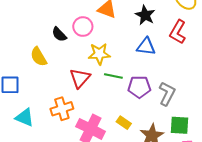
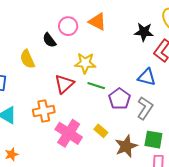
black star: (145, 15) -> (144, 32), moved, turned -30
pink circle: (83, 27) -> (68, 26), moved
blue triangle: (146, 47) -> (147, 77), moved
purple pentagon: (139, 87) -> (119, 99), turned 30

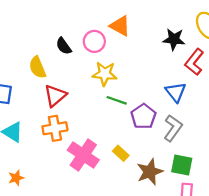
pink circle: (68, 26) -> (94, 41), moved
blue triangle: (147, 77) -> (176, 92), turned 36
red triangle: (64, 84) -> (55, 96), moved

